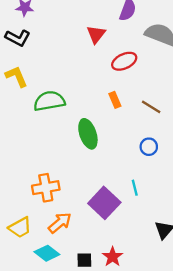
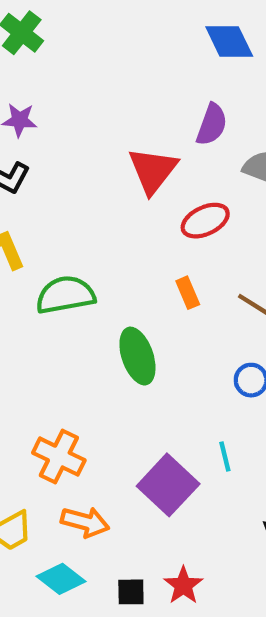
red triangle: (96, 34) -> (153, 170), size x1.4
orange cross: (46, 188) -> (59, 457), turned 36
orange arrow: (60, 223) -> (85, 522), turned 55

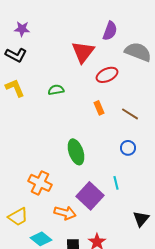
green semicircle: (65, 295) -> (56, 90), moved, size x0.6
green ellipse: (137, 356) -> (76, 152), moved
orange arrow: (85, 522) -> (65, 213), moved

